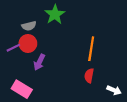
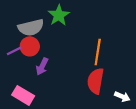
gray semicircle: (29, 26) -> (31, 27), size x1.6
red semicircle: (89, 76) -> (96, 81), size x1.6

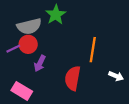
red semicircle: (96, 81) -> (73, 78), moved
white arrow: (122, 97) -> (116, 76), moved

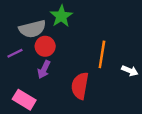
red circle: (28, 44) -> (45, 46), moved
white arrow: (116, 76) -> (130, 71), moved

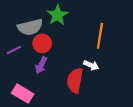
orange line: (102, 54) -> (100, 36), moved
white arrow: (130, 71) -> (91, 65), moved

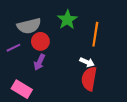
green star: (57, 15) -> (67, 20), moved
red semicircle: (75, 80) -> (89, 79), moved

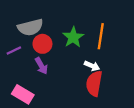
green star: (67, 20) -> (73, 37), moved
purple arrow: (39, 62) -> (41, 66), turned -56

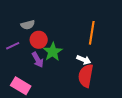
gray semicircle: (30, 27) -> (28, 25), size x0.6
green star: (73, 37) -> (53, 52), moved

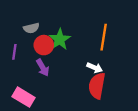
purple line: (13, 46) -> (14, 52), turned -56
green star: (53, 52) -> (60, 39), moved

